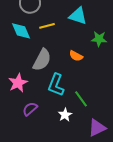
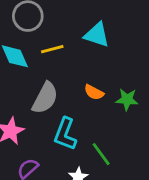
green star: (99, 39) -> (127, 99), moved

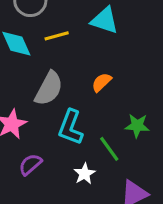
orange semicircle: (94, 92) -> (102, 82), turned 108
green star: (127, 99) -> (137, 126), moved

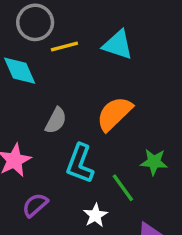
yellow line: (57, 36) -> (64, 47), moved
orange semicircle: (102, 82) -> (114, 114), size x1.6
gray semicircle: (49, 88) -> (56, 121), size x0.7

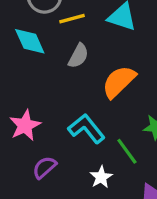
gray semicircle: (56, 121) -> (78, 56), moved
cyan L-shape: (80, 164) -> (86, 129), turned 120

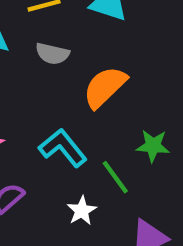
gray semicircle: (78, 56) -> (52, 54), turned 75

